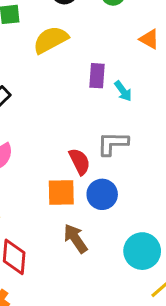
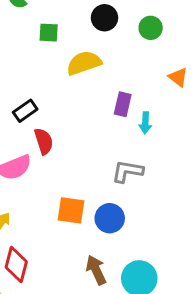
cyan arrow: (123, 91) -> (145, 123), turned 30
red semicircle: (79, 161) -> (44, 141), moved
brown arrow: (75, 238) -> (96, 270), moved

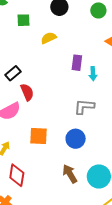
green circle: (151, 28) -> (98, 10), moved
yellow semicircle: (84, 63) -> (49, 38), size x0.7
orange square: (71, 210) -> (39, 136), moved

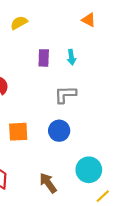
purple rectangle: (77, 63) -> (44, 58), moved
brown arrow: (70, 174) -> (48, 183), moved

